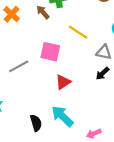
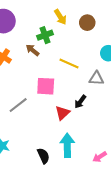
black arrow: (103, 73) -> (80, 102), moved
cyan arrow: (62, 116) -> (67, 145), turned 55

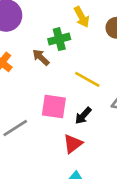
black arrow: (80, 102) -> (83, 116), moved

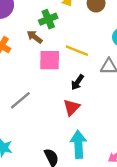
pink square: (54, 106) -> (50, 60), moved

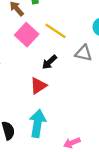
pink square: (50, 60) -> (27, 35), turned 30

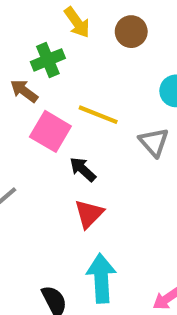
gray triangle: (84, 53) -> (154, 142), turned 48
black arrow: (49, 62) -> (83, 169), moved, turned 98

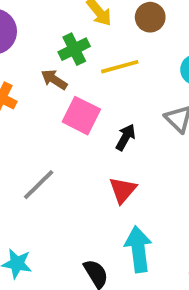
yellow line: (98, 115) -> (120, 67), moved, turned -33
black arrow: (83, 169) -> (126, 137), moved, turned 80

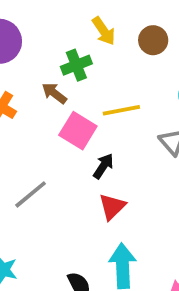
yellow line: (120, 67) -> (121, 110), moved
black arrow: (126, 137) -> (103, 166), moved

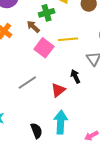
black arrow: (103, 166) -> (75, 76), moved, turned -64
gray line: (31, 194) -> (27, 83), moved

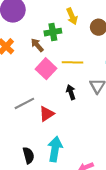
black arrow: (75, 76) -> (71, 92), moved
red triangle: (58, 90) -> (47, 114), moved

